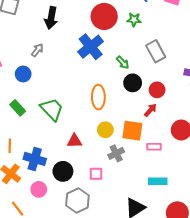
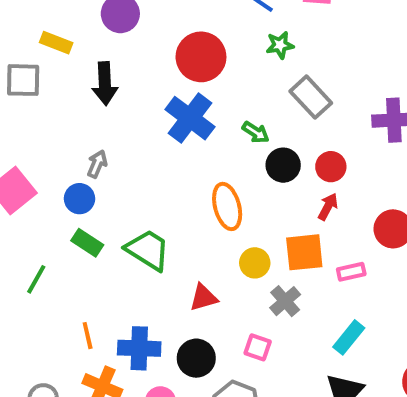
green star: (134, 20) -> (280, 45), moved
gray arrow: (37, 50) -> (97, 164), moved
green rectangle: (18, 108) -> (87, 243), moved
pink square: (96, 174) -> (258, 347), turned 32
cyan rectangle: (158, 181) -> (349, 337), moved, turned -36

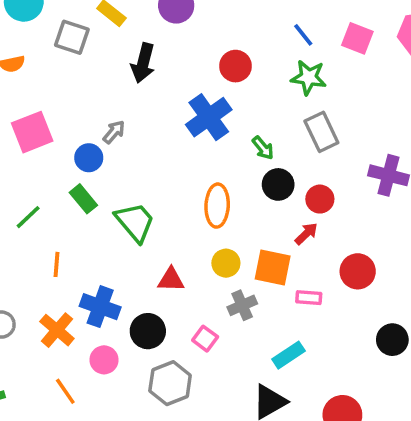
green star: (280, 45) -> (309, 77), size x1.4
red circle: (201, 57) -> (235, 66), size x0.7
orange line: (88, 336) -> (57, 264), moved

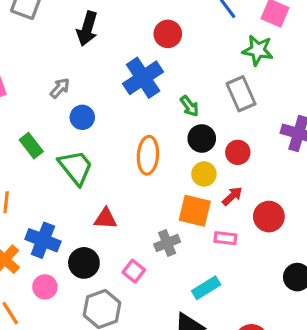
green star: (309, 77) -> (258, 50), moved
blue circle: (89, 158) -> (82, 117), moved
red arrow: (306, 234) -> (232, 196), moved
yellow circle: (226, 263) -> (204, 174), moved

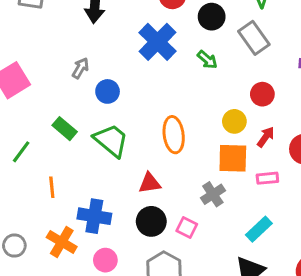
black circle: (202, 138) -> (212, 17), moved
orange ellipse: (148, 155) -> (174, 135), moved
black circle: (84, 263) -> (151, 221), moved

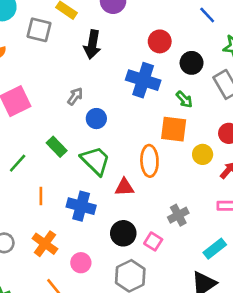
blue cross: (158, 42) -> (143, 80), turned -32
orange square: (233, 158) -> (174, 129), moved
red triangle: (150, 183) -> (124, 187), moved
blue cross: (94, 216) -> (81, 206), moved

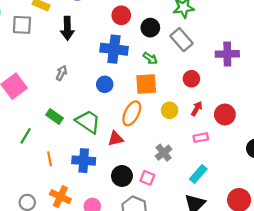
blue circle: (96, 119) -> (105, 84), moved
yellow circle: (203, 154) -> (170, 110), moved
orange ellipse: (149, 161) -> (132, 113), turned 40

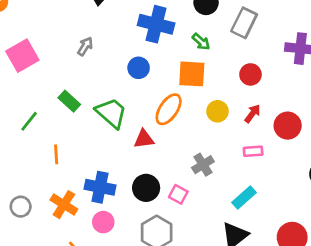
gray rectangle: (182, 40) -> (244, 23), turned 60
blue cross: (84, 161) -> (100, 187), moved

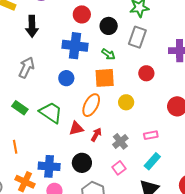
gray arrow: (85, 46) -> (26, 67), size x1.5
red arrow: (252, 114) -> (96, 135), moved
pink rectangle: (253, 151) -> (151, 135), moved
pink square: (178, 194) -> (119, 168), moved, turned 32

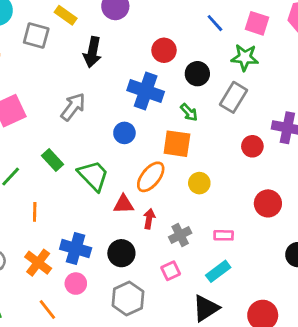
red circle: (146, 73) -> (252, 146), moved
red arrow: (96, 135) -> (149, 219), turned -32

